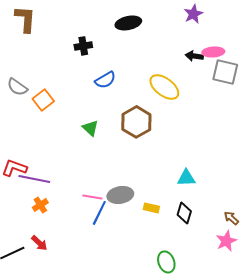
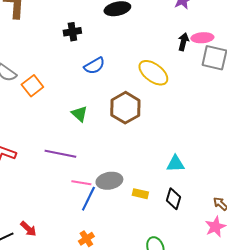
black arrow: (194, 56) -> (183, 42), turned 96
purple line: (34, 179) -> (60, 154), moved
orange cross: (40, 205) -> (86, 239), moved

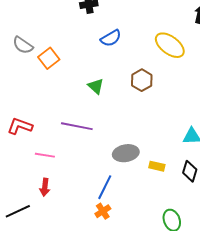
brown hexagon: (125, 108) -> (142, 80), size x0.7
pink line: (81, 183) -> (45, 155), moved
blue line: (88, 199) -> (105, 187), moved
red arrow: (28, 229) -> (45, 187), moved, turned 54

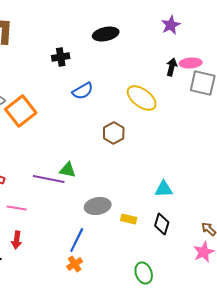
orange square: (49, 58) -> (21, 111), size x1.4
green triangle: (96, 86) -> (68, 170), moved, turned -30

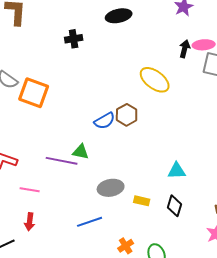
blue semicircle: (83, 91) -> (105, 121), moved
orange square: (21, 111) -> (34, 93), turned -32
blue line: (77, 240) -> (90, 222), turned 45
orange cross: (75, 264) -> (126, 246), moved

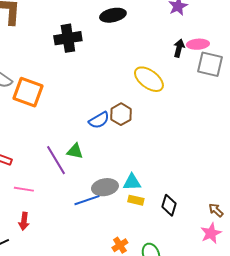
black cross: (74, 39) -> (68, 38), size x1.5
purple line: (62, 161) -> (56, 160), turned 48
cyan triangle: (177, 171) -> (132, 182), moved
blue line: (90, 222) -> (87, 200), moved

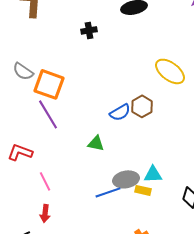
black cross: (68, 38) -> (89, 30), size x0.6
purple line: (56, 160) -> (48, 114), moved
pink line: (24, 189) -> (45, 181), turned 54
yellow rectangle: (136, 200) -> (143, 190), moved

